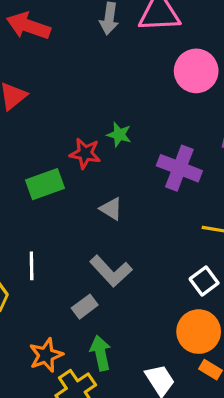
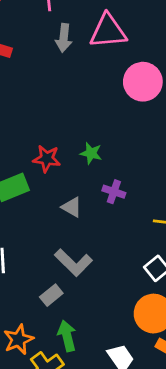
green star: (119, 135) -> (91, 153), moved
purple cross: (179, 168) -> (114, 192), moved, size x0.6

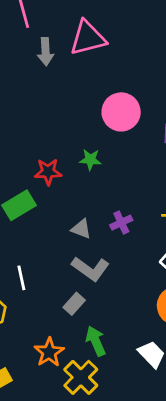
pink circle: (143, 82) -> (121, 112), moved
purple cross: (114, 192) -> (121, 223), moved, turned -35
gray triangle: (72, 207) -> (81, 229), moved

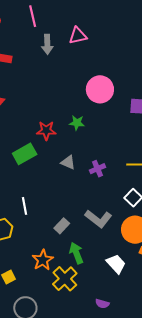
pink triangle: (88, 38) -> (78, 36), size x0.7
gray triangle: (81, 229) -> (68, 162), moved
gray L-shape: (91, 269) -> (98, 219), moved

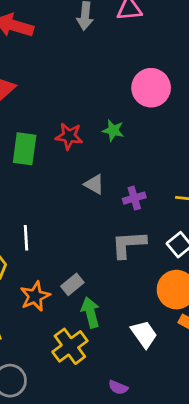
green rectangle: (25, 154) -> (25, 149), moved, turned -60
gray L-shape: (98, 219) -> (129, 244), moved, turned 132
gray rectangle: (62, 226) -> (72, 284), moved
orange star: (43, 260) -> (35, 296), moved

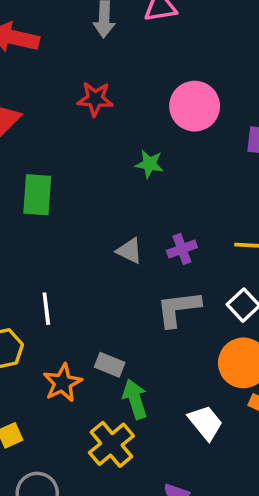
red star: (69, 136) -> (95, 99), moved
gray triangle: (94, 184) -> (129, 251), moved
gray rectangle: (72, 284) -> (110, 365), turned 65

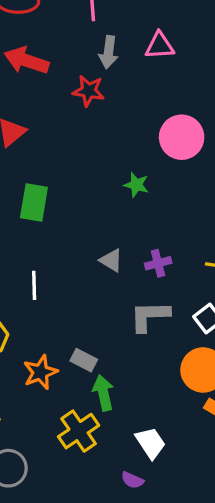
red star: (95, 99) -> (89, 91), moved
white line: (46, 309) -> (34, 285), moved
white trapezoid: (205, 423) -> (151, 443), moved

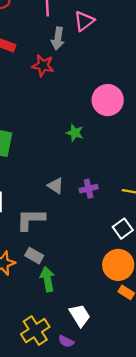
pink triangle: (160, 46) -> (84, 21), moved, turned -35
gray L-shape: (150, 316) -> (31, 219), moved
yellow cross: (79, 431) -> (35, 331), moved

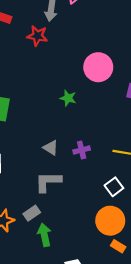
gray L-shape: (31, 219) -> (48, 182), moved
gray rectangle: (34, 256) -> (32, 213), turned -63

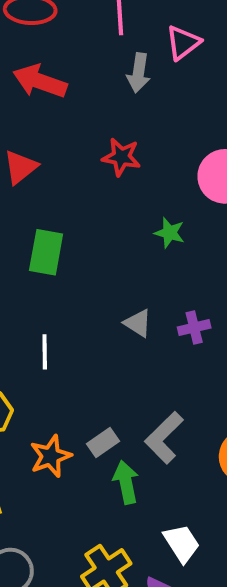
red star: (37, 36) -> (121, 157), moved
gray L-shape: (48, 182) -> (164, 438), moved, turned -44

